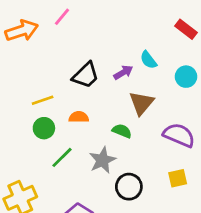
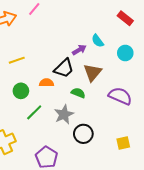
black trapezoid: (86, 75) -> (64, 68), moved
yellow line: (43, 100) -> (17, 60), moved
yellow square: (178, 178) -> (123, 143), moved

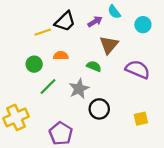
yellow line: (17, 60) -> (43, 32), moved
black trapezoid: (64, 68) -> (65, 21), moved

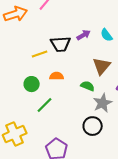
black trapezoid: (65, 21) -> (61, 44), turned 40
purple arrow: (95, 21) -> (84, 35), moved
gray star: (79, 89) -> (103, 103), moved

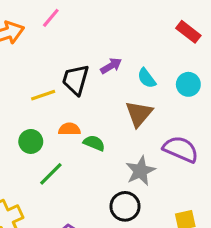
cyan semicircle: (107, 35) -> (147, 78), moved
black trapezoid: (61, 44) -> (76, 80), turned 110
green semicircle: (88, 86) -> (94, 143), moved

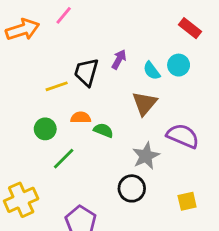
purple arrow: (111, 66) -> (119, 59), turned -30
cyan circle: (188, 84) -> (179, 65), moved

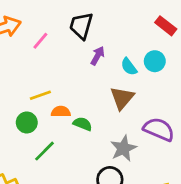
pink line: (64, 15) -> (40, 41), moved
black trapezoid: (86, 72) -> (81, 26), moved
yellow line: (57, 86) -> (40, 95), moved

